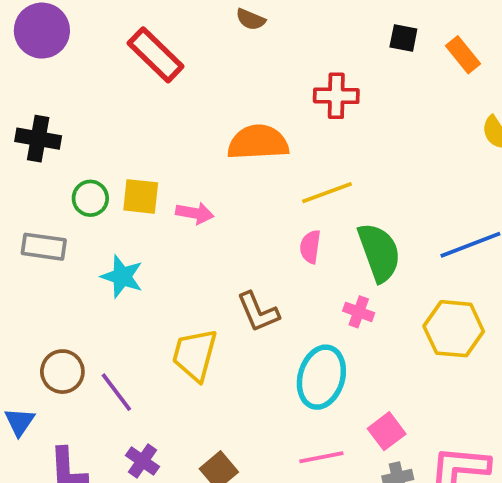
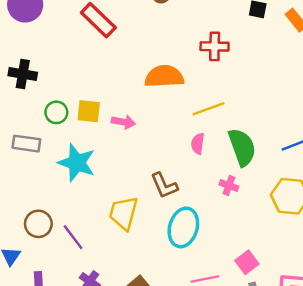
cyan star: (122, 277) -> (77, 163), size x1.4
cyan ellipse: (321, 377) -> (183, 227), moved

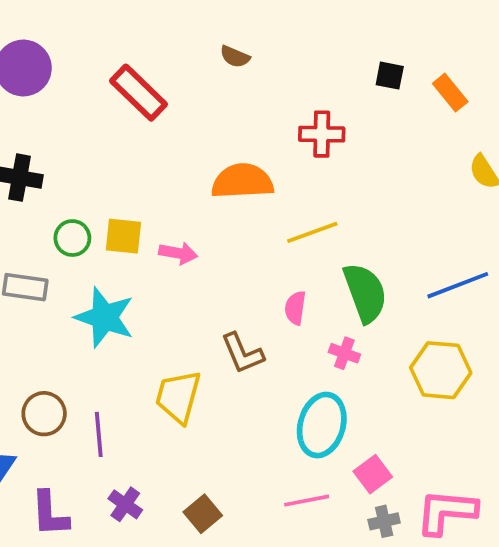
pink semicircle: (198, 144) -> (295, 308), moved
cyan ellipse: (183, 227) -> (322, 425), moved
purple line: (73, 237) -> (99, 434), turned 32

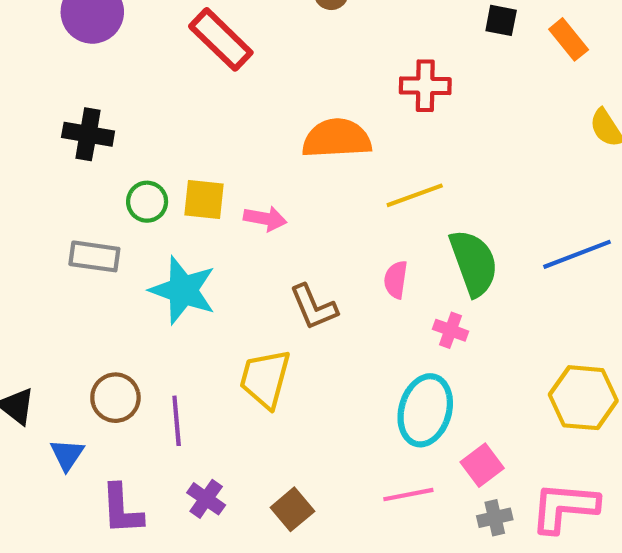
brown L-shape: (242, 353) -> (314, 307), moved
yellow hexagon: (441, 370) -> (583, 398), moved

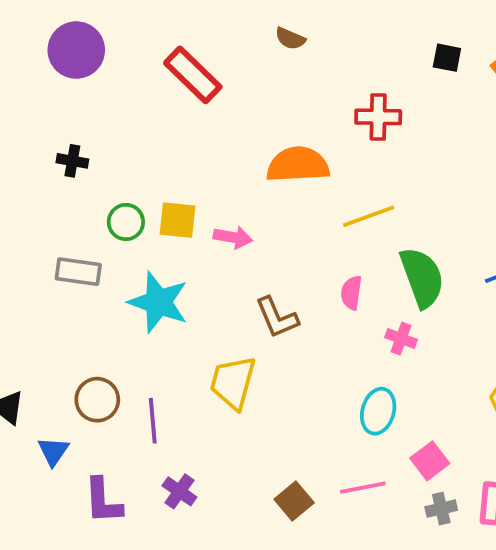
black cross: (88, 134) -> (72, 161), size x0.7
cyan ellipse: (425, 410) -> (378, 411), size x0.7
brown square: (292, 509) -> (294, 501), moved

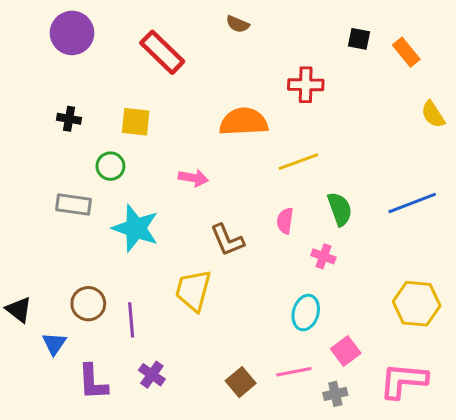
yellow square: (178, 220) -> (136, 122), moved
green semicircle: (422, 277) -> (340, 209), size x0.7
gray cross: (441, 509) -> (335, 394), moved

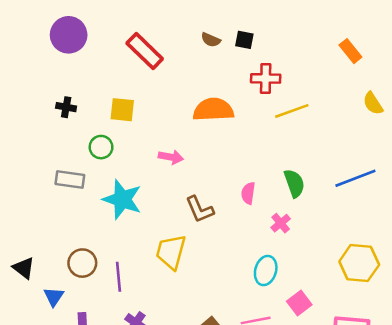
brown semicircle: (238, 24) -> (211, 40), moved
black square: (359, 39) -> (244, 40), moved
yellow line: (298, 162) -> (292, 111), moved
pink cross: (323, 256) -> (281, 223), turned 30

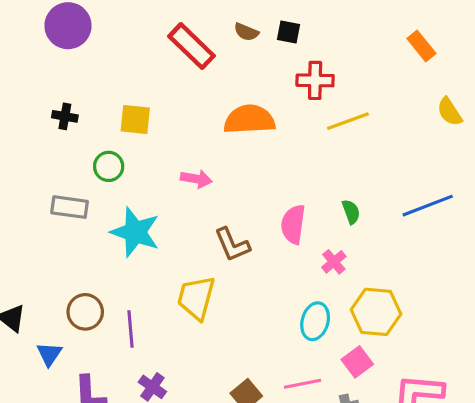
red rectangle: (145, 51) -> (192, 46), moved
green semicircle: (294, 183) -> (351, 212), size x0.7
pink semicircle: (248, 193) -> (293, 224), size x1.4
yellow hexagon: (359, 263) -> (376, 312), moved

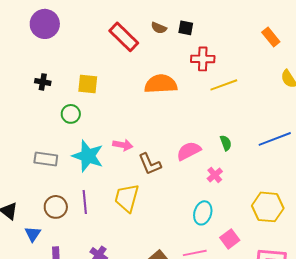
pink arrow: (196, 179) -> (123, 145), moved
gray rectangle: (70, 207) -> (46, 159), moved
pink semicircle: (293, 224) -> (189, 151), turned 55
yellow hexagon: (376, 312) -> (268, 207), moved
purple line: (131, 329) -> (85, 202), moved

